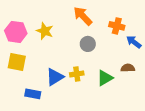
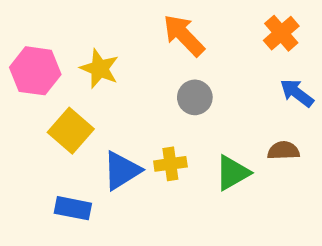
orange cross: (117, 26) -> (281, 33), moved, turned 35
yellow square: (17, 62) -> (71, 131), moved, turned 30

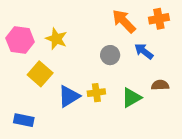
orange cross: (281, 33) -> (159, 19), turned 30
orange arrow: (184, 35) -> (124, 21), moved
blue arrow: (297, 93) -> (144, 51), moved
blue rectangle: (73, 208) -> (24, 120), moved

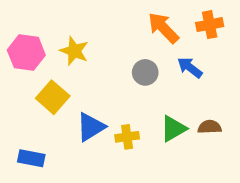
brown semicircle: (160, 85) -> (210, 127), moved
yellow cross: (96, 93) -> (127, 137), moved

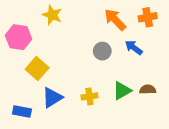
yellow star: (74, 51) -> (52, 15), moved
blue triangle: (91, 127) -> (52, 98), moved

